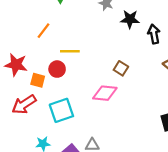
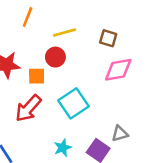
brown square: (121, 68) -> (108, 38), moved

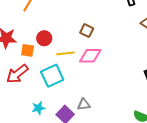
yellow line: (65, 33) -> (65, 53), moved

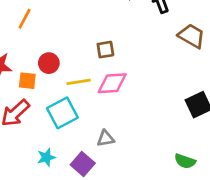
brown square: (87, 31) -> (105, 50), turned -32
gray triangle: (84, 104) -> (106, 138), moved

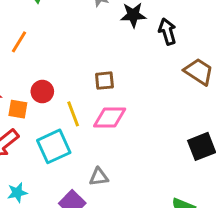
yellow line: (79, 82) -> (73, 114), turned 75
cyan star: (46, 157) -> (17, 193), moved

